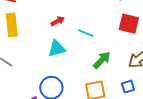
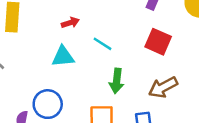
green arrow: (102, 60) -> (117, 81), turned 132

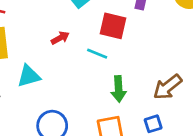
red square: (158, 42) -> (113, 26), moved
cyan triangle: (63, 57) -> (29, 76), moved

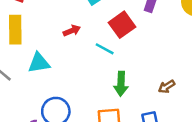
red square: (113, 26) -> (122, 25), turned 35
brown arrow: (168, 87) -> (167, 87), size x0.6

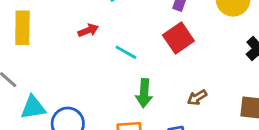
red square: (122, 25) -> (178, 38), moved
cyan triangle: (39, 63) -> (33, 107), moved

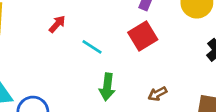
red arrow: (88, 30) -> (57, 24), turned -30

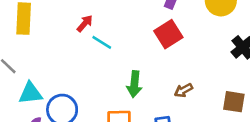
cyan line: (92, 47) -> (102, 42), moved

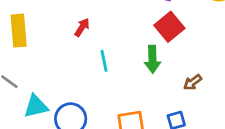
cyan line: (102, 42) -> (104, 61), moved, turned 54
green arrow: (134, 84) -> (152, 59), moved

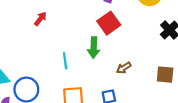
cyan line: (104, 61) -> (65, 61), moved

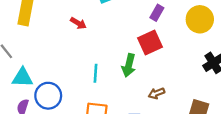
red arrow: (40, 19) -> (78, 23), turned 72

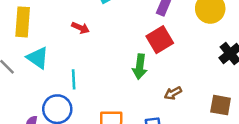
cyan line: (96, 73) -> (74, 79), moved
cyan triangle: (23, 78) -> (38, 58), moved, turned 40

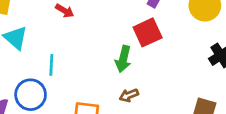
brown arrow: (173, 93) -> (129, 95), moved

